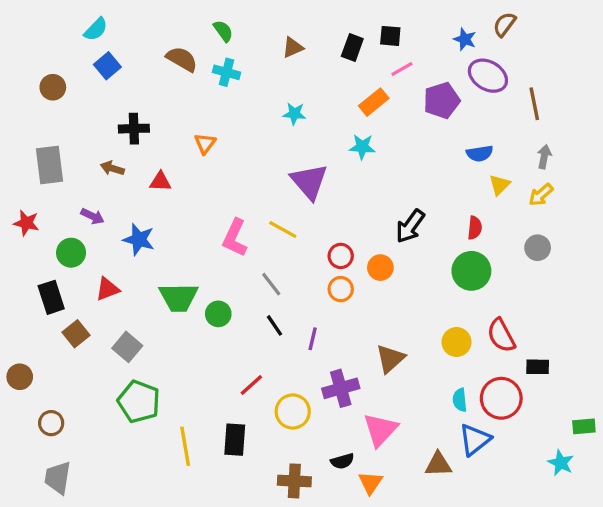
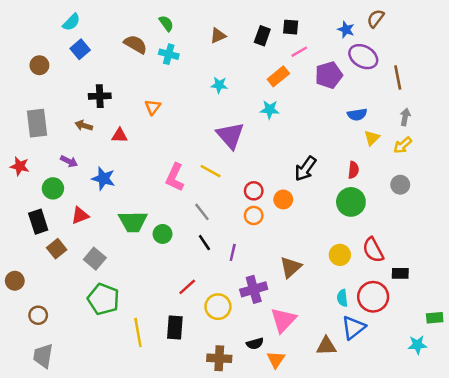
cyan star: (561, 463) -> (417, 345), turned -30

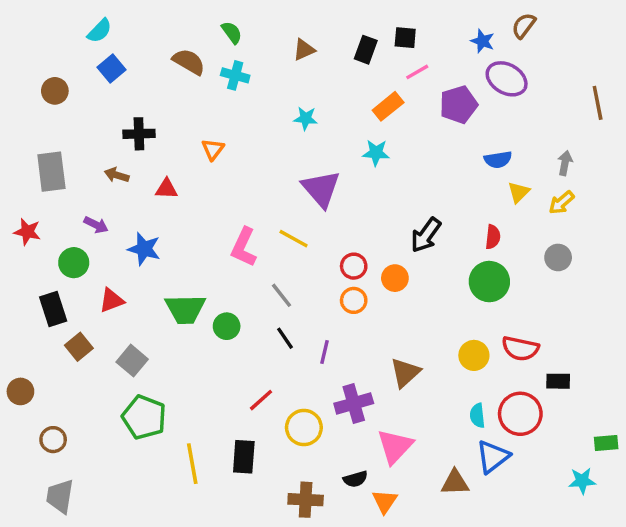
brown line: (398, 78) -> (598, 103), moved
red semicircle: (373, 250) -> (520, 349), turned -50

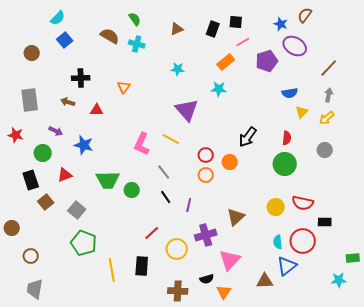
brown line: (598, 103) -> (329, 68), moved, turned 54

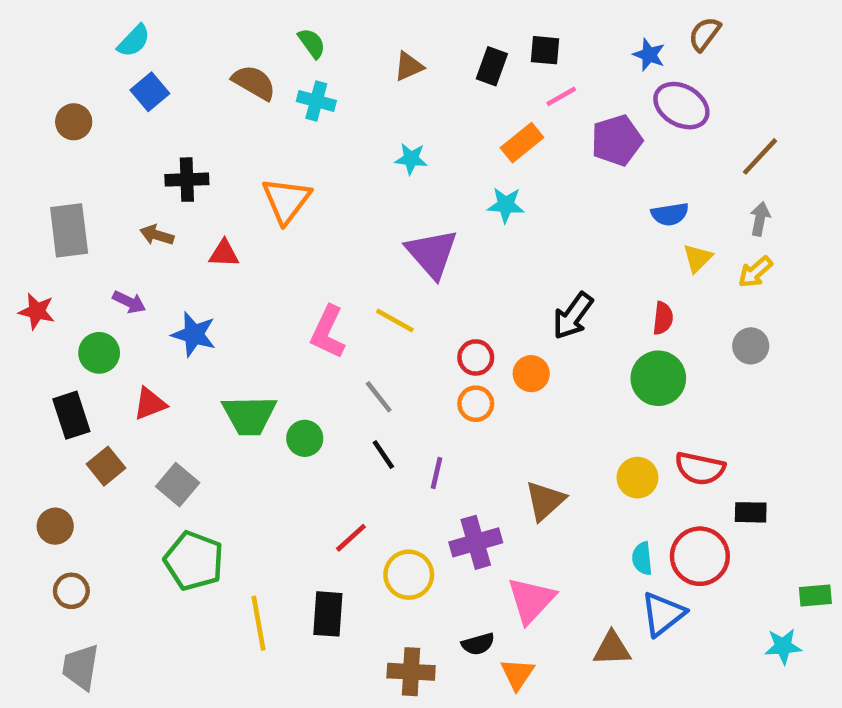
orange triangle: (124, 87) -> (286, 200), size x1.6
brown circle: (12, 228) -> (55, 526), moved

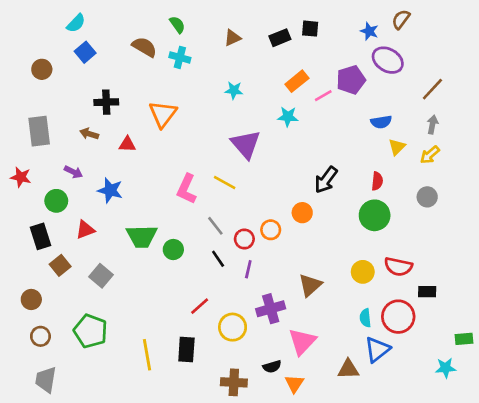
black rectangle: (492, 66) -> (280, 38), turned 48
pink line: (561, 96) -> (323, 96), moved
red circle: (476, 357) -> (244, 239), moved
green pentagon: (194, 561) -> (90, 331), moved

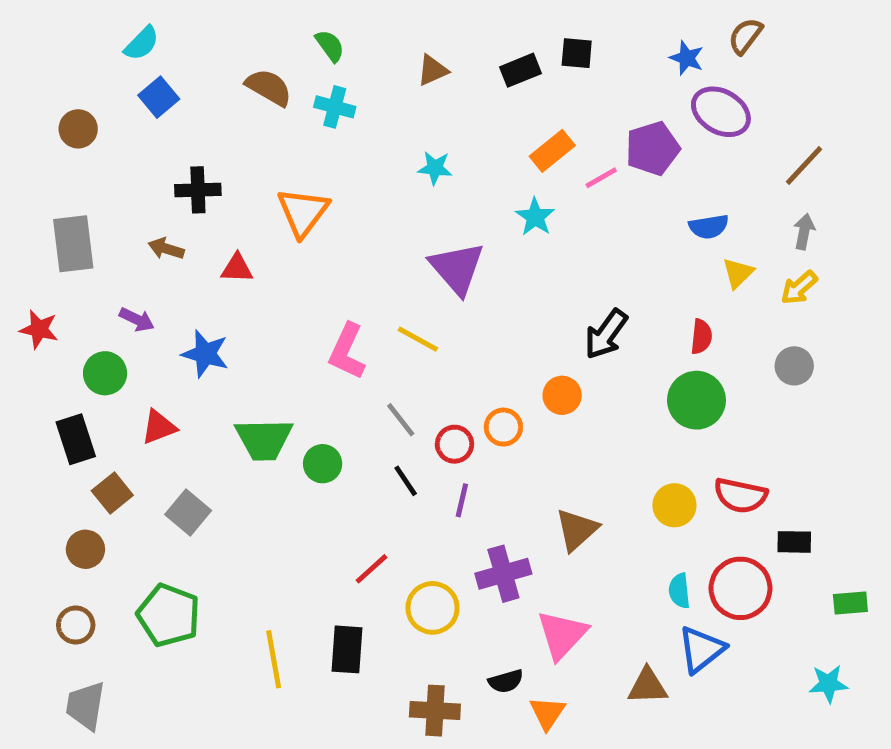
cyan star: (288, 117) -> (535, 217), turned 30
brown circle: (31, 299) -> (85, 549), moved
green rectangle: (464, 339) -> (850, 603), moved

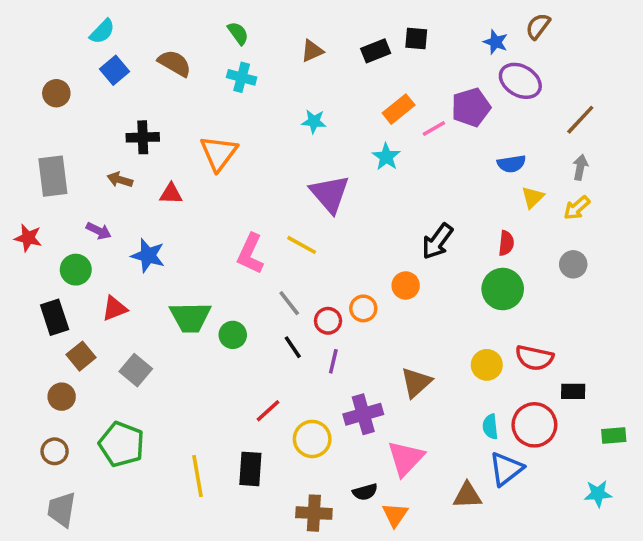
brown semicircle: (269, 87) -> (175, 63), moved

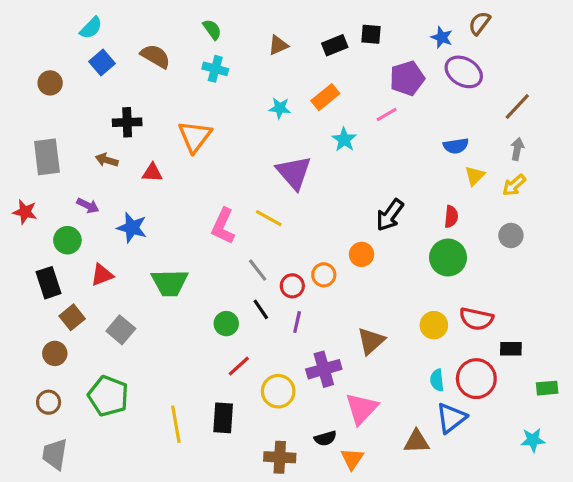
purple pentagon: (471, 107) -> (407, 78), moved
orange rectangle: (399, 109) -> (325, 97), moved
green circle: (233, 335) -> (226, 324), moved

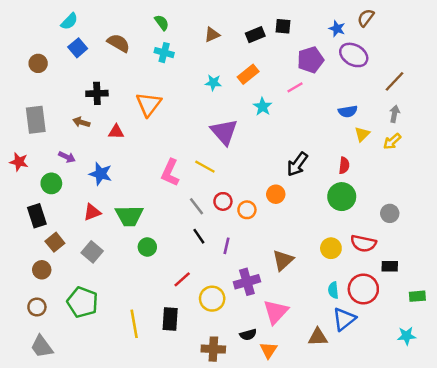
gray circle: (511, 235) -> (390, 213), moved
red triangle: (102, 275) -> (92, 212), moved
red circle: (292, 286) -> (223, 201), moved
green circle: (226, 324) -> (147, 247), moved
gray trapezoid: (55, 454) -> (42, 347), turned -45

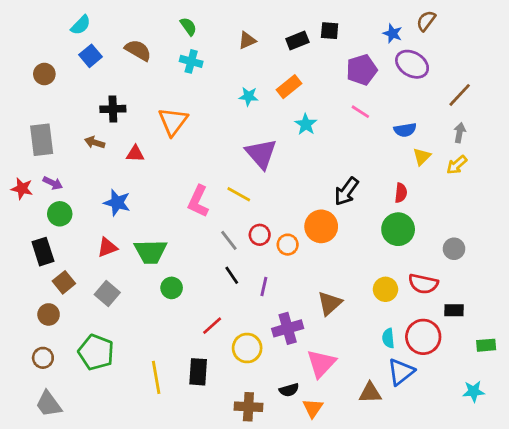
pink line: (295, 87) -> (360, 112), moved, turned 63
purple arrow: (67, 157) -> (53, 183), moved
orange circle: (276, 194) -> (321, 226), size x1.5

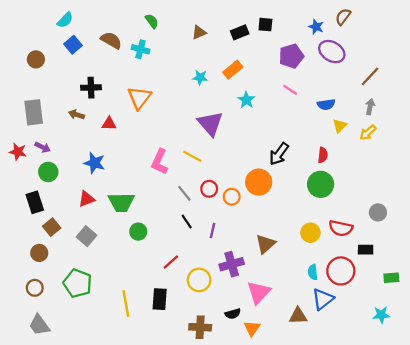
cyan cross: (191, 61) -> (141, 49), moved
gray circle: (454, 249) -> (378, 212), moved

